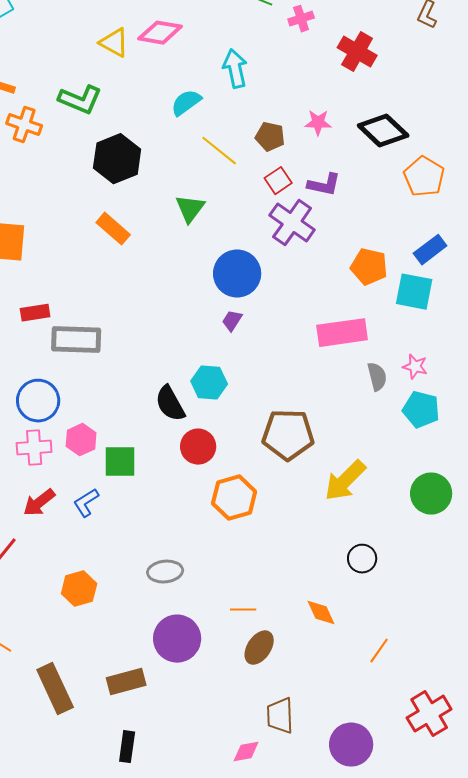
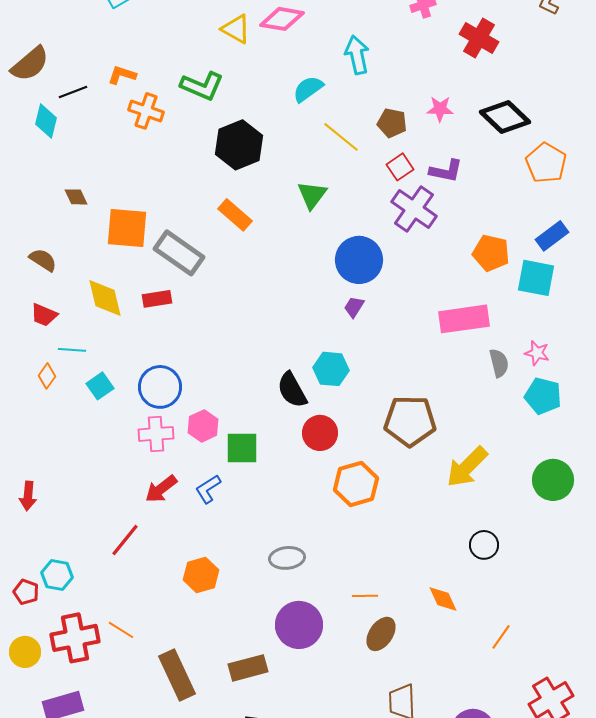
gray rectangle: (76, 340) -> (179, 253), moved, turned 33

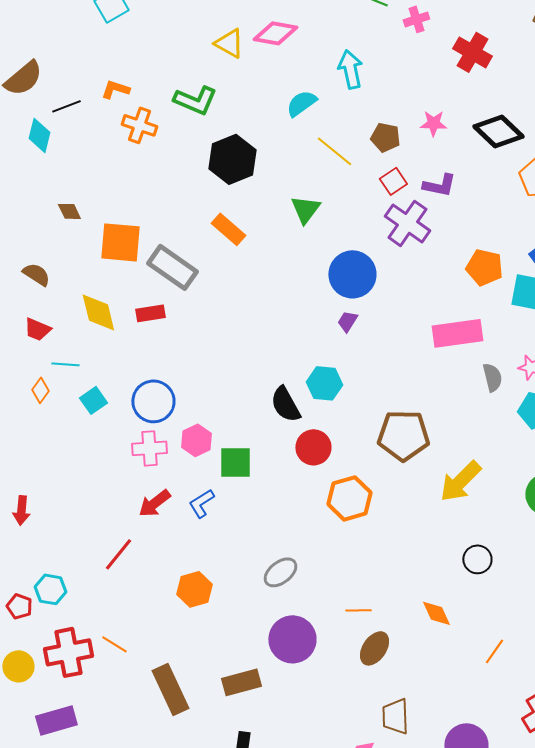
gray ellipse: (287, 558) -> (280, 572), turned -32

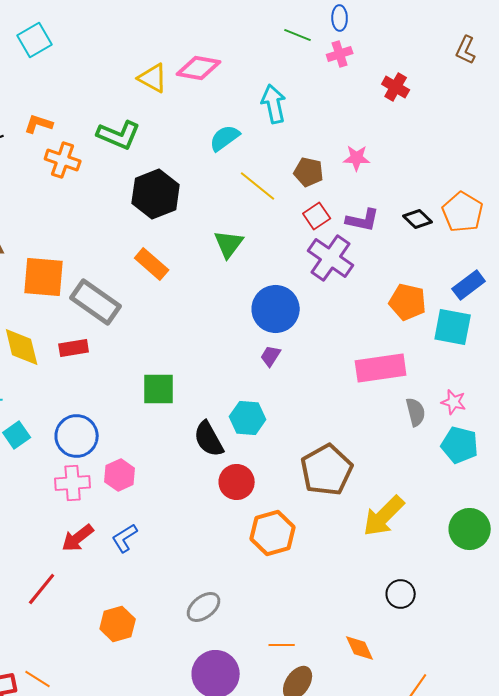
red cross: (472, 52) -> (396, 87), size x0.7
black diamond: (498, 131) -> (418, 219), moved, size x0.6
brown pentagon: (403, 435) -> (327, 470), turned -30
green square: (235, 462) -> (159, 389), moved

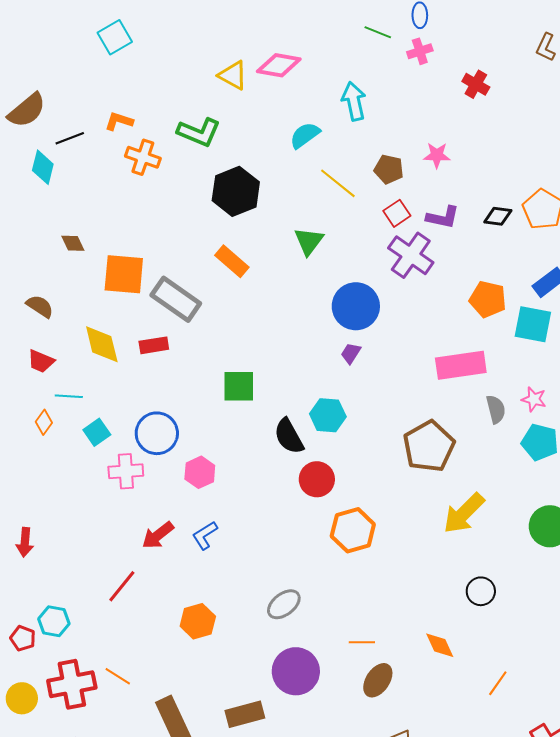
black diamond: (418, 219) -> (498, 216), turned -36
brown pentagon: (327, 470) -> (429, 446), moved
pink cross: (73, 483) -> (126, 471), moved

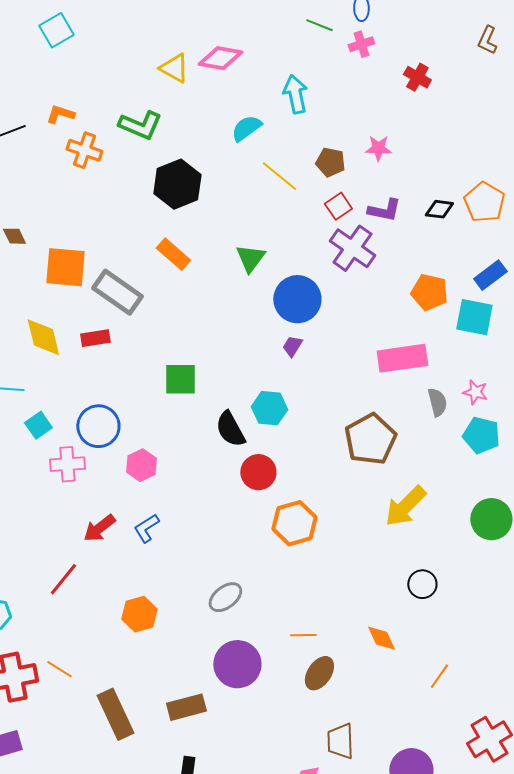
green triangle: (309, 241) -> (250, 258), moved

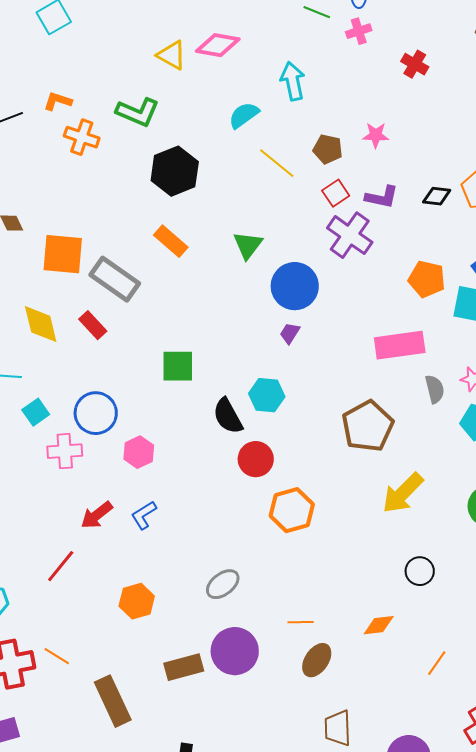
red rectangle: (95, 338) -> (93, 325), turned 56
orange diamond: (381, 638) -> (379, 625), turned -72
brown rectangle: (186, 707) -> (184, 667), moved

